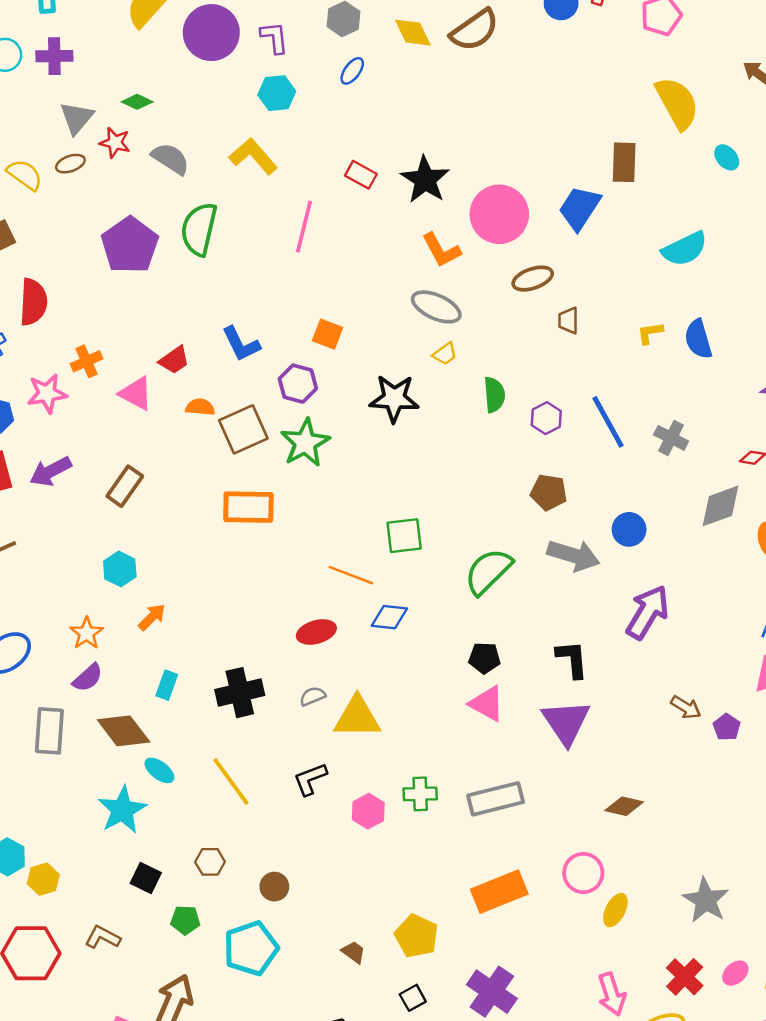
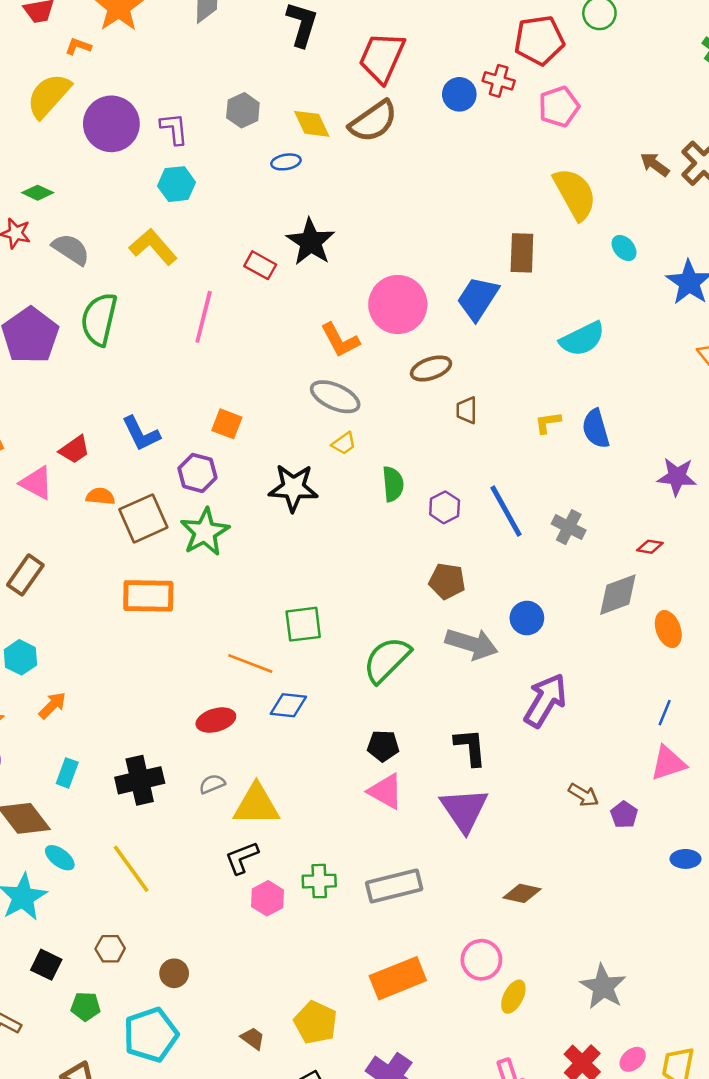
blue ellipse: (352, 71) -> (286, 162), moved, turned 44
black star: (425, 180) -> (311, 242), moved
black L-shape: (310, 779) -> (242, 858), moved

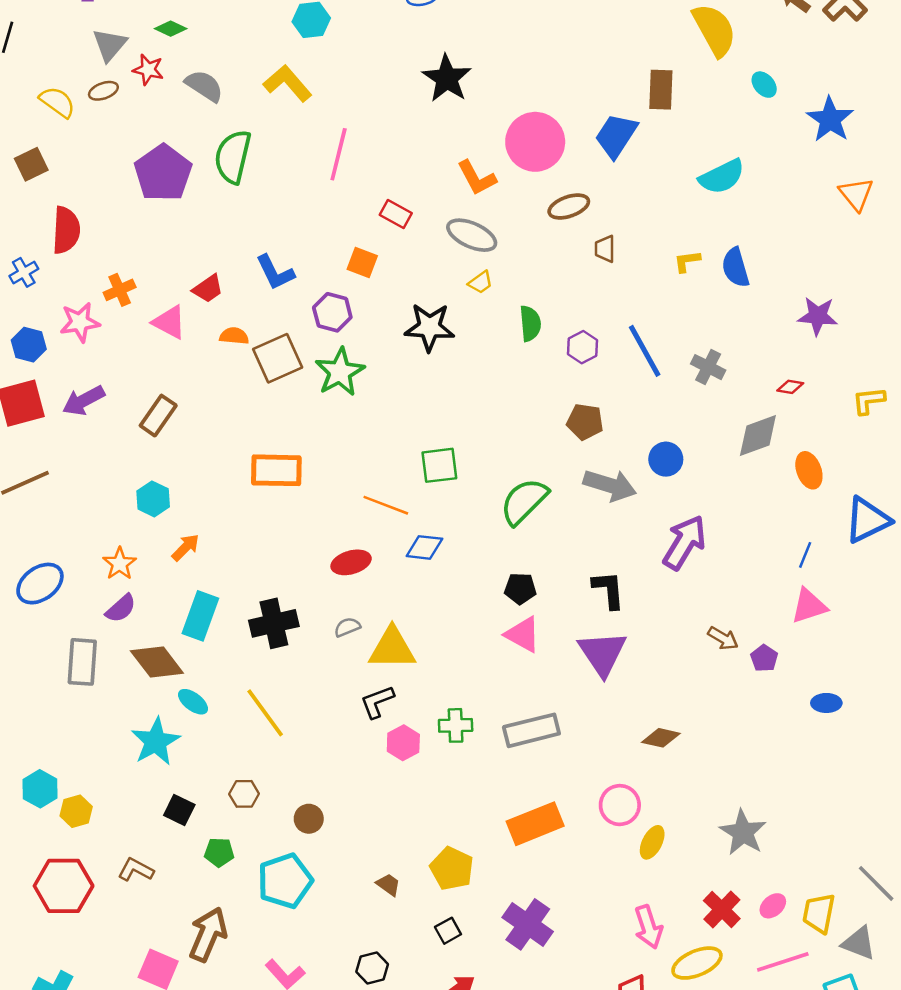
red rectangle: (260, 265) -> (396, 214), moved
orange rectangle: (148, 596) -> (276, 470), moved
cyan rectangle: (67, 773) -> (200, 616), size x1.6

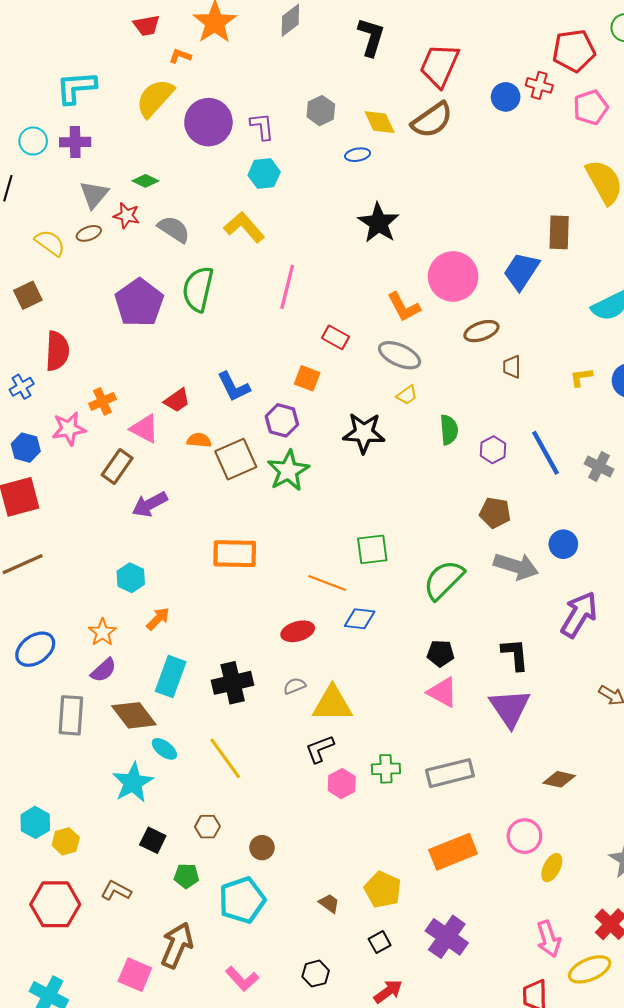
purple arrow: (84, 401) -> (150, 504), moved
brown rectangle: (158, 416) -> (117, 466), moved

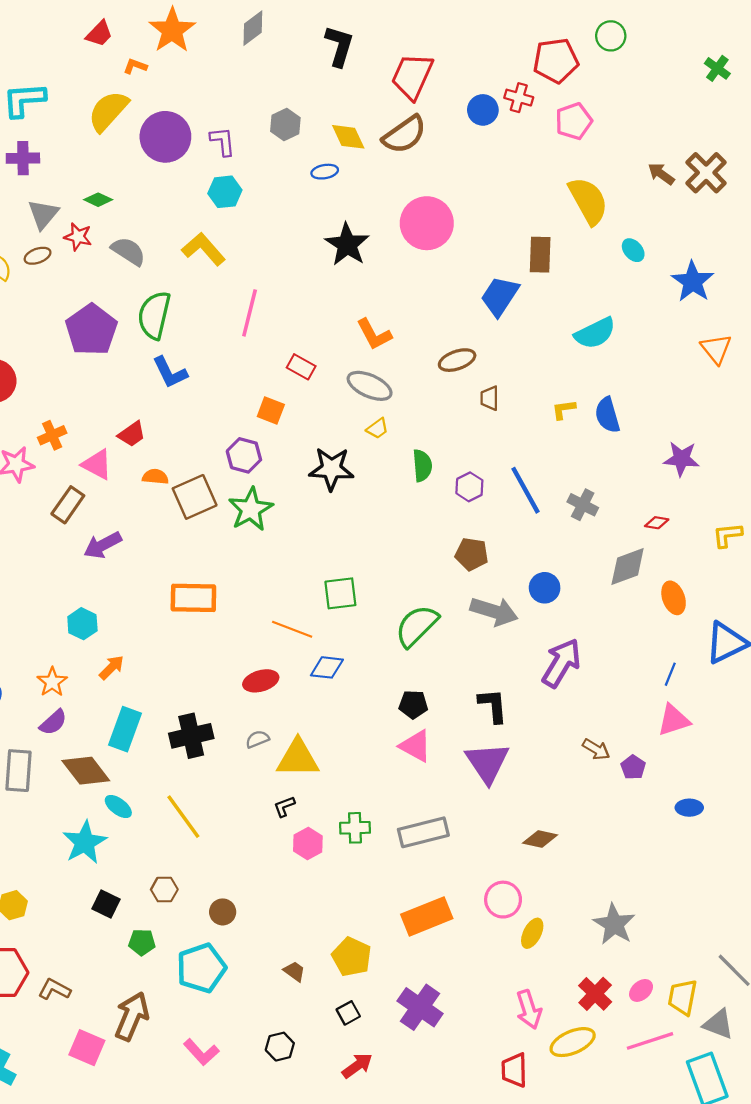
red trapezoid: (147, 26) -> (99, 34), turned -36
pink circle: (453, 276) -> (427, 223), moved
blue L-shape: (234, 387) -> (170, 372), moved
black L-shape: (320, 749) -> (284, 807), size x0.7
brown L-shape: (116, 891) -> (54, 989), moved

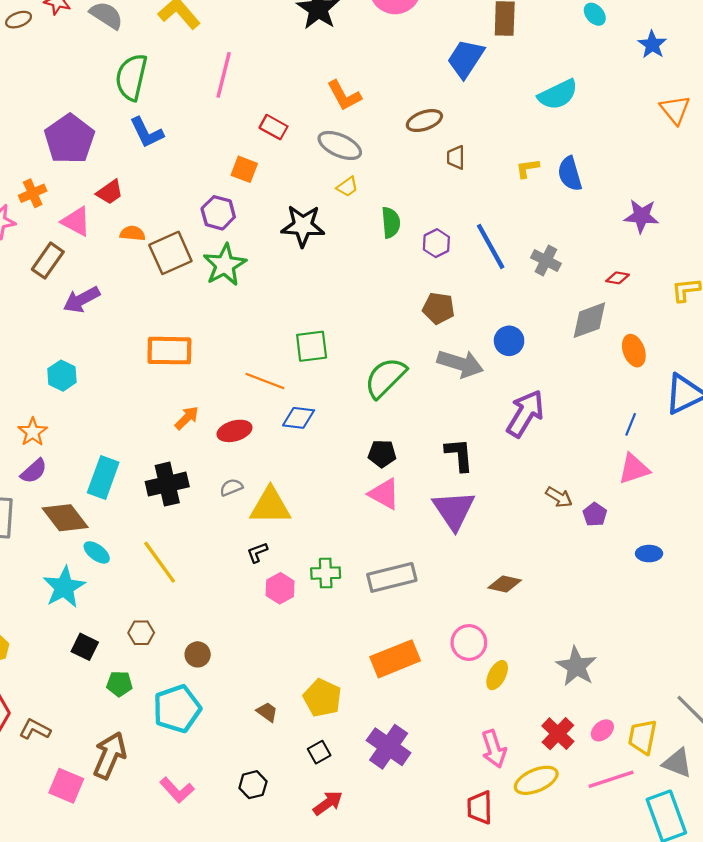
blue star: (693, 282) -> (652, 45), size x0.7
purple pentagon: (91, 330) -> (70, 139), moved
orange arrow: (112, 667) -> (187, 418), moved

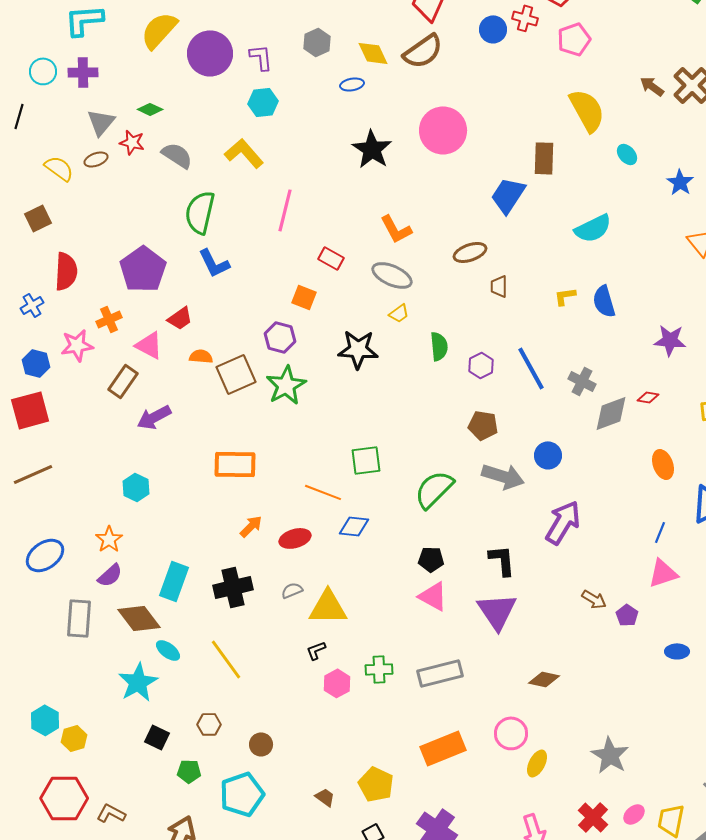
gray diamond: (589, 320) -> (611, 413), moved

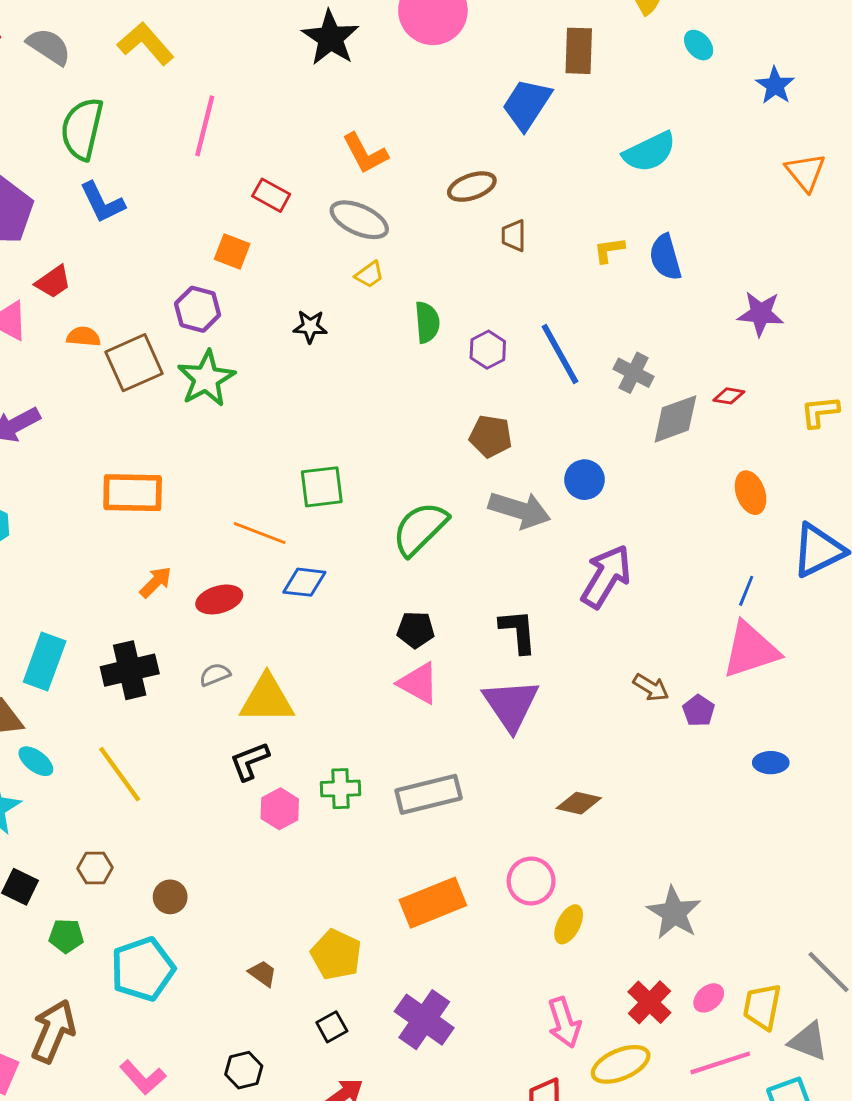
black star: (358, 349) -> (310, 327), size x0.6
pink triangle: (663, 573) -> (751, 650), size x1.4
black L-shape: (316, 650) -> (250, 761), size x1.4

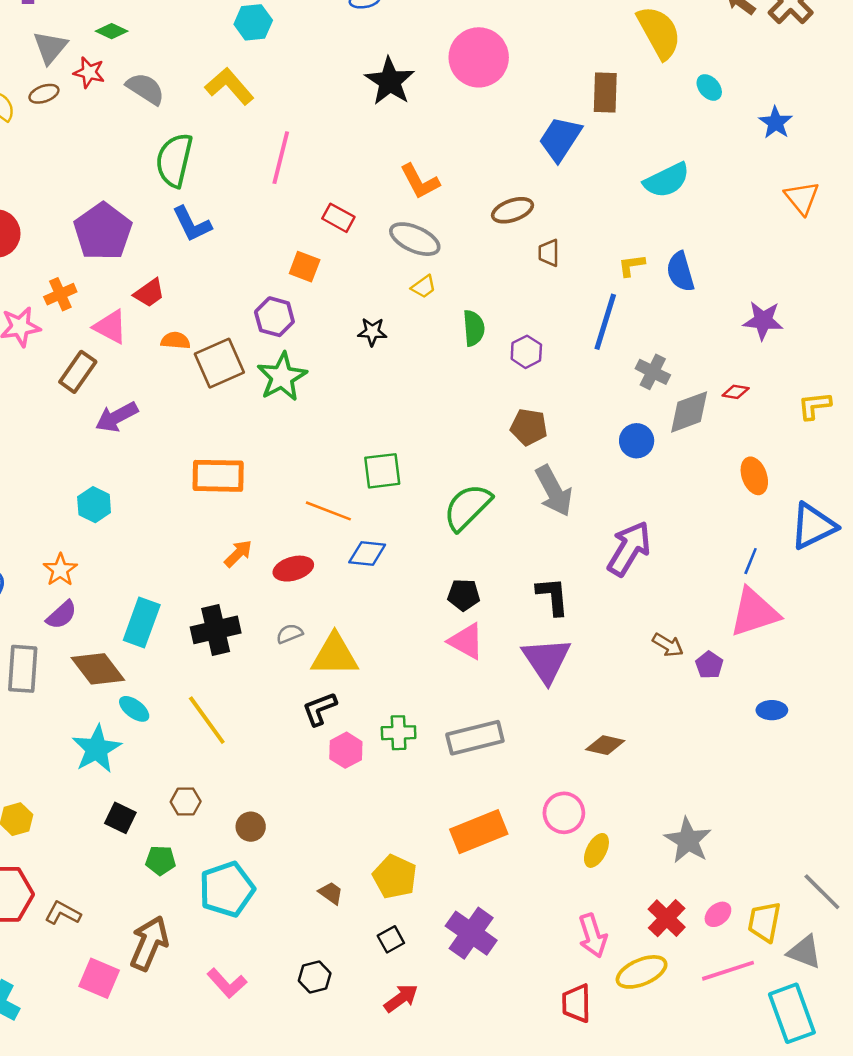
blue line: (560, 354) -> (605, 322), moved, turned 46
blue circle: (585, 480) -> (637, 441), moved
gray arrow: (520, 510) -> (554, 491), turned 45

